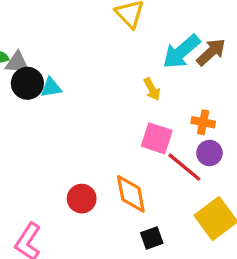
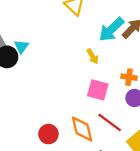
cyan triangle: (51, 88) -> (21, 47), moved, turned -42
red line: (184, 167) -> (110, 122), moved

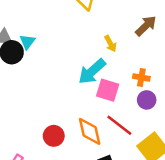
cyan arrow: (111, 29) -> (92, 71), moved
yellow arrow: (93, 56) -> (110, 44), moved

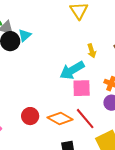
pink square: (108, 90) -> (82, 88), turned -30
orange diamond: (90, 131) -> (60, 118), turned -60

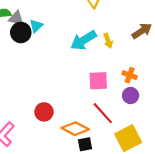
cyan arrow: (72, 70) -> (83, 40), moved
orange diamond: (60, 118) -> (75, 129), moved

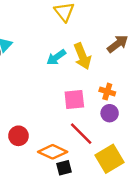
cyan arrow: (83, 40) -> (56, 57), size x0.7
yellow arrow: (108, 41) -> (82, 56), size x1.6

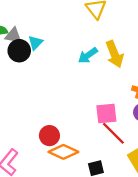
pink square: (74, 99) -> (106, 114), moved
orange diamond: (53, 152) -> (63, 152), moved

